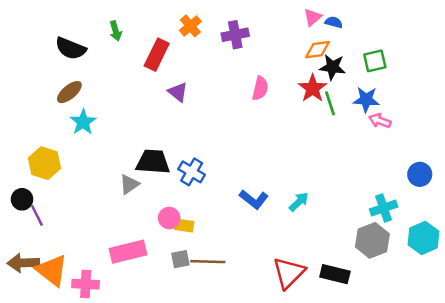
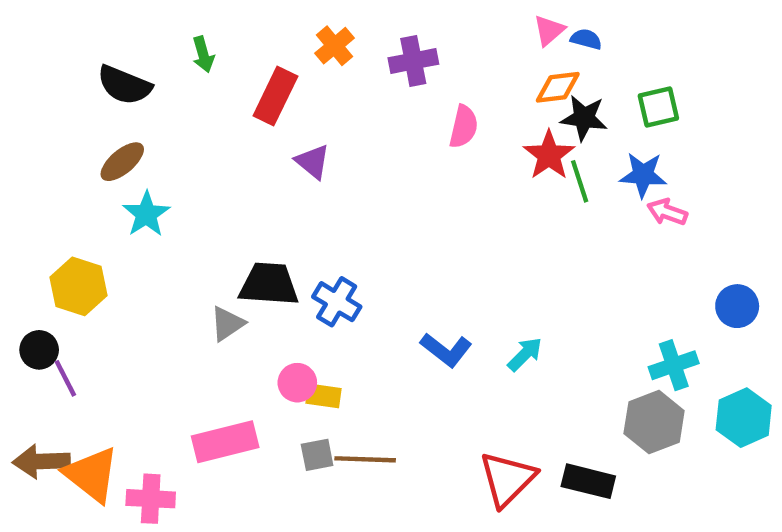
pink semicircle: (260, 88) -> (464, 127), moved

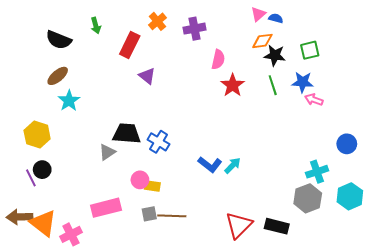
red star: (549, 155) -> (233, 85), moved
black circle: (39, 350) -> (42, 170), moved
cyan arrow: (525, 354) -> (233, 165), moved
pink cross: (151, 499) -> (71, 234), turned -30

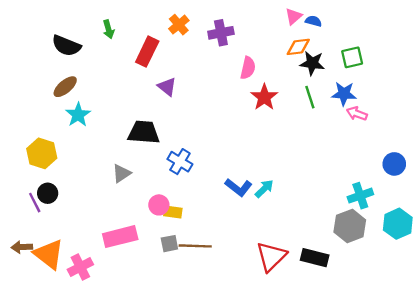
black trapezoid: (127, 134) -> (144, 132), moved
brown arrow: (20, 217) -> (22, 247), size x0.7

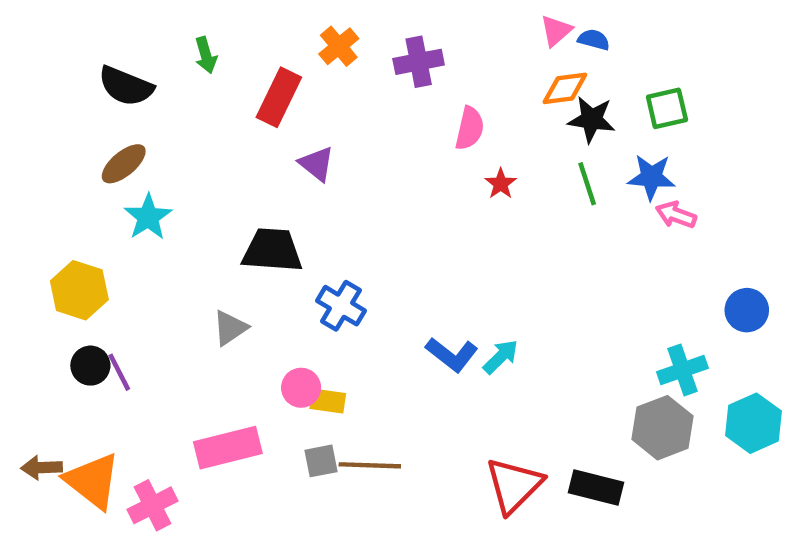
red star: (264, 97) -> (501, 184), size x0.6
purple line: (35, 203) -> (119, 372), moved

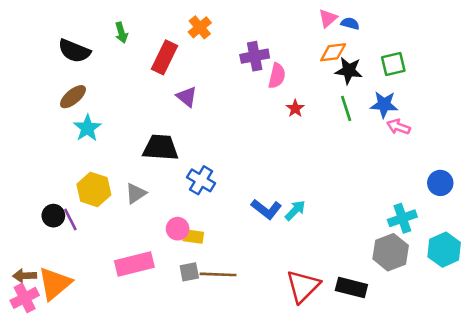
purple cross: (419, 62) -> (255, 56), moved
yellow hexagon: (79, 290) -> (94, 189), moved
orange triangle: (93, 481) -> (55, 284), turned 42
pink cross: (152, 505) -> (25, 298), moved

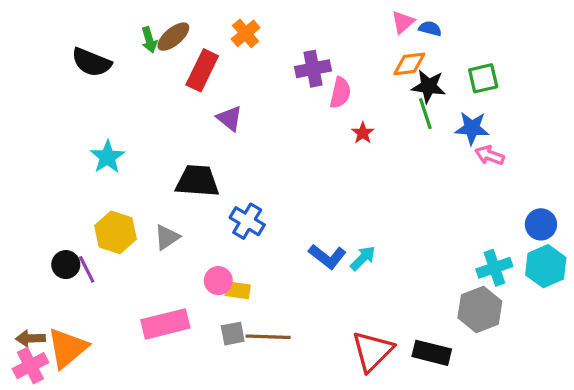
brown ellipse: (73, 97) -> (173, 37), moved
green line: (346, 108) -> (425, 114), moved
cyan hexagon: (444, 250) -> (546, 266), moved

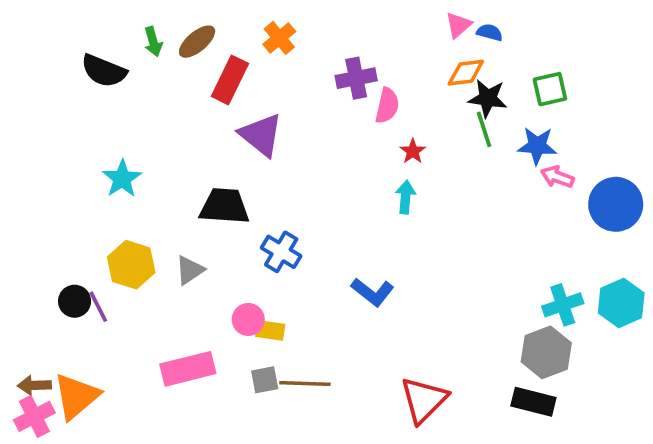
green arrow: (149, 40) -> (153, 42), moved
purple triangle: (230, 118) -> (261, 135), size x1.5
blue circle: (541, 224) -> (616, 204), moved, size x1.5
cyan arrow: (363, 258) -> (405, 197), moved, turned -40
black rectangle: (432, 353) -> (533, 402), moved

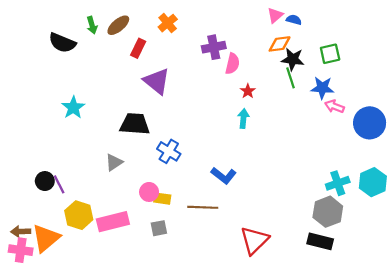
red rectangle: (230, 80) -> (138, 48), size x0.7
yellow hexagon: (131, 265) -> (79, 215), moved
brown line: (305, 383) -> (203, 207), moved
pink cross: (34, 416) -> (21, 250), turned 35

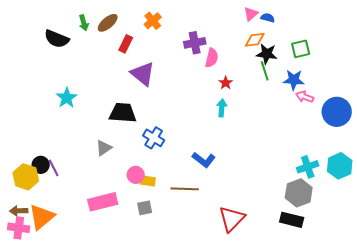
yellow hexagon: (79, 215) -> (26, 177), moved

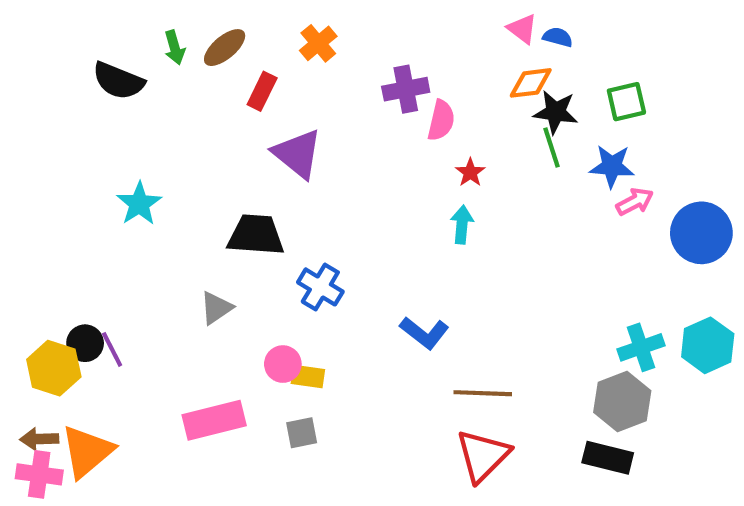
pink triangle: (251, 14) -> (522, 29), turned -42
pink arrow: (305, 97) -> (635, 202), turned 132
brown line: (185, 189) -> (483, 393), moved

